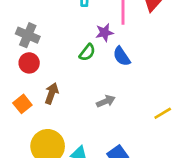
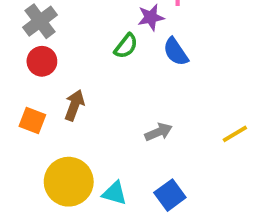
gray cross: (28, 35) -> (40, 21), turned 30
gray arrow: (106, 101) -> (158, 132), moved
orange square: (22, 104) -> (32, 121), turned -30

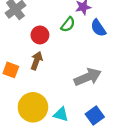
red circle: (42, 61) -> (40, 35), moved
gray arrow: (158, 132) -> (88, 77), size x1.6

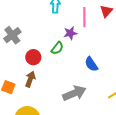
blue semicircle: (98, 28) -> (91, 64), moved

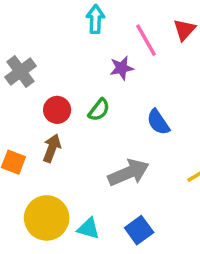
pink line: (84, 17) -> (146, 40), turned -30
green semicircle: (57, 48) -> (99, 110), moved

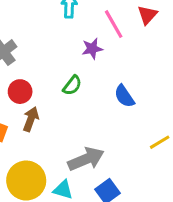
red circle: (57, 110) -> (20, 92), moved
gray arrow: (129, 173) -> (86, 159), moved

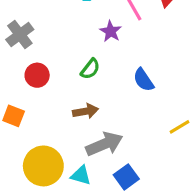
purple star: (92, 49) -> (111, 31), turned -30
brown arrow: (31, 119) -> (86, 111), moved, turned 60

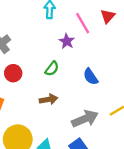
gray arrow: (104, 144) -> (85, 119), moved

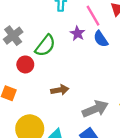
green semicircle: (52, 69) -> (45, 46), moved, size x1.5
blue semicircle: (91, 77) -> (101, 39), moved

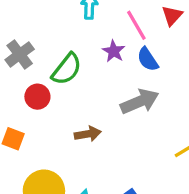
gray arrow: (95, 109) -> (140, 101), moved

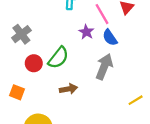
green semicircle: (67, 69) -> (58, 58), moved
gray arrow: (140, 101) -> (104, 67), turned -45

